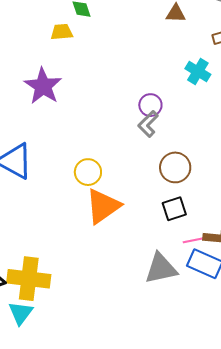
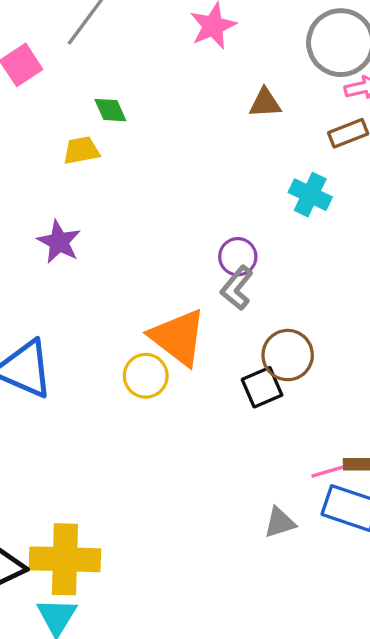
purple star: (43, 86) -> (59, 242), size x0.7
orange triangle: (103, 206) -> (178, 337), moved, turned -42
black square: (174, 209) -> (262, 387), moved
gray triangle: (161, 269) -> (280, 523), size x0.6

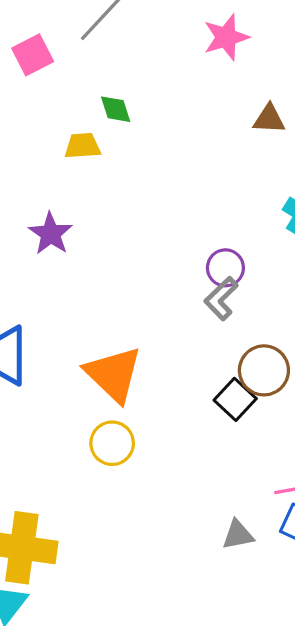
orange triangle: (178, 337) -> (113, 374), moved
yellow circle: (146, 376) -> (112, 443), moved
black square: (262, 387) -> (235, 399), turned -30

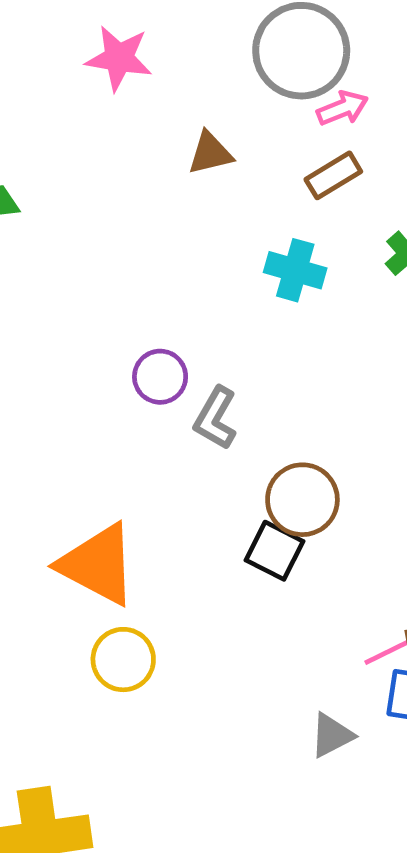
pink star: (226, 37) -> (119, 58), turned -30
purple circle: (225, 268) -> (160, 377), moved

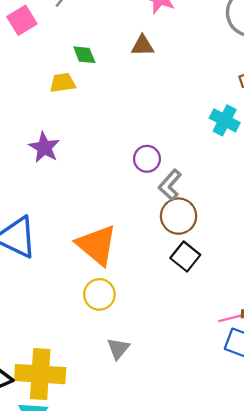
brown triangle: (210, 153) -> (143, 46), moved
brown circle: (302, 500) -> (179, 216), moved
gray triangle: (332, 735) -> (118, 349), moved, turned -35

